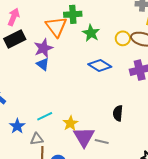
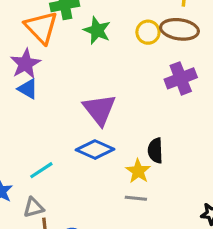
blue diamond: (100, 65) -> (95, 150), moved
yellow star: (70, 123) -> (138, 171), moved
purple triangle: (84, 137) -> (99, 110), moved

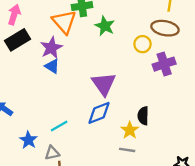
yellow circle: (148, 32) -> (143, 44), moved
blue diamond: (95, 150) -> (99, 113), turned -48

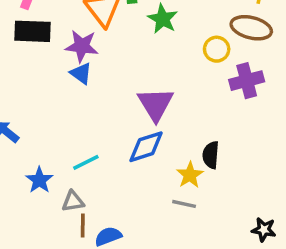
black rectangle: (17, 40) -> (32, 31), turned 30
purple star: (51, 48) -> (82, 46), turned 30

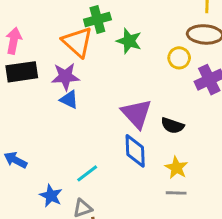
blue diamond: (146, 147) -> (135, 151), turned -64
black semicircle: (211, 155) -> (172, 126), moved, turned -65

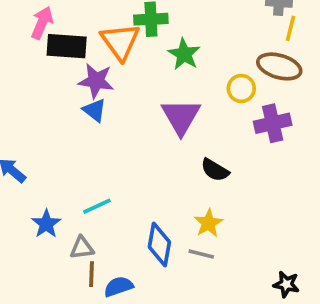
black rectangle: (22, 72) -> (67, 46), moved
purple triangle: (137, 114) -> (181, 117), moved
blue diamond: (135, 151) -> (159, 244), moved

